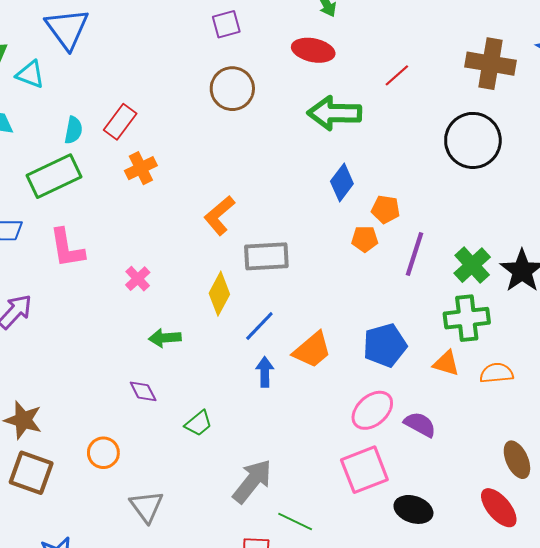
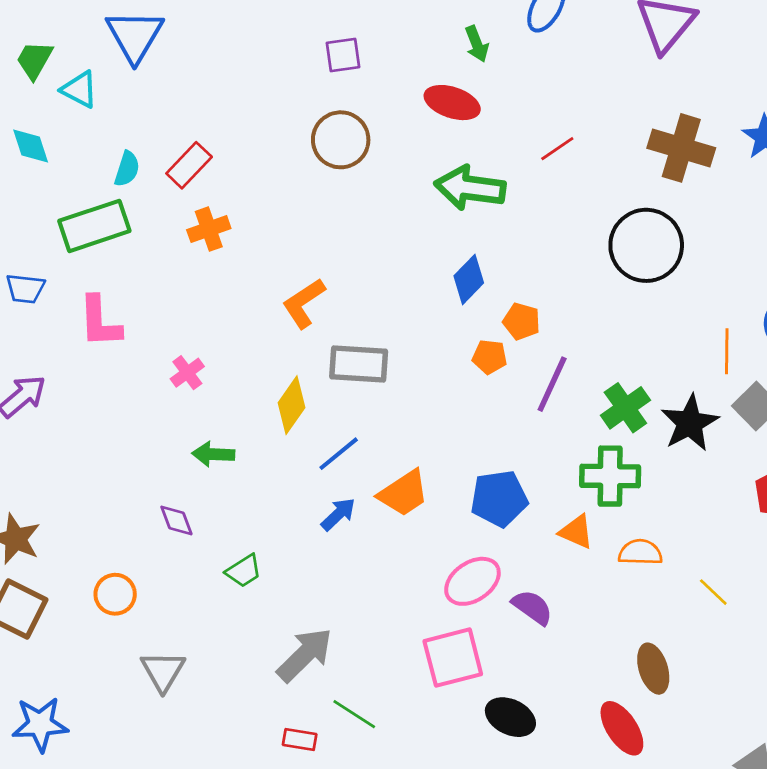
blue arrow: (265, 372) -> (338, 514), turned 40

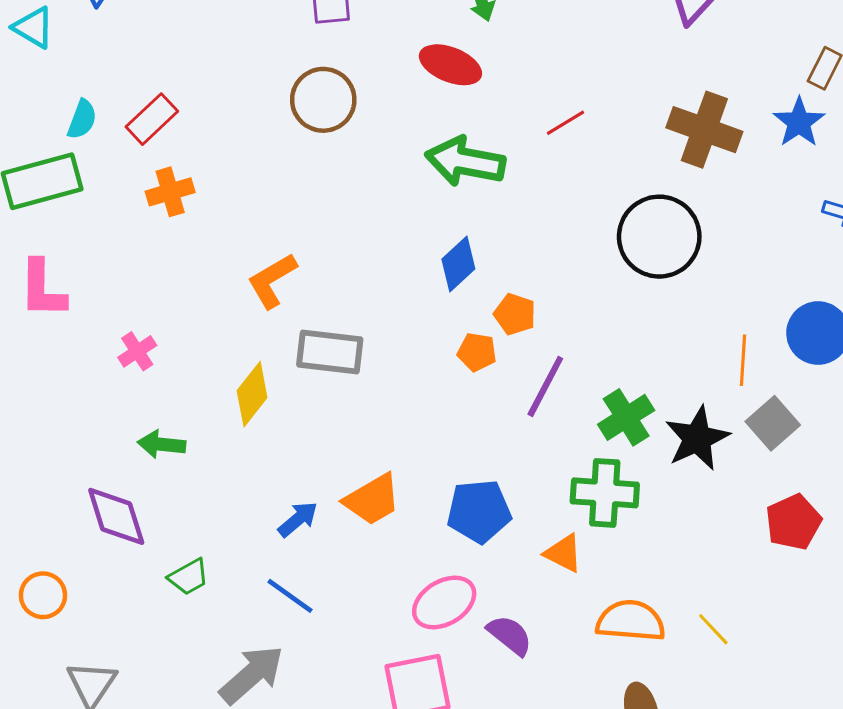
blue line: (339, 454) -> (290, 596), moved, turned 72
purple diamond: (176, 521) -> (116, 516), size x1.6
orange semicircle: (640, 552) -> (631, 621), moved, size x1.4

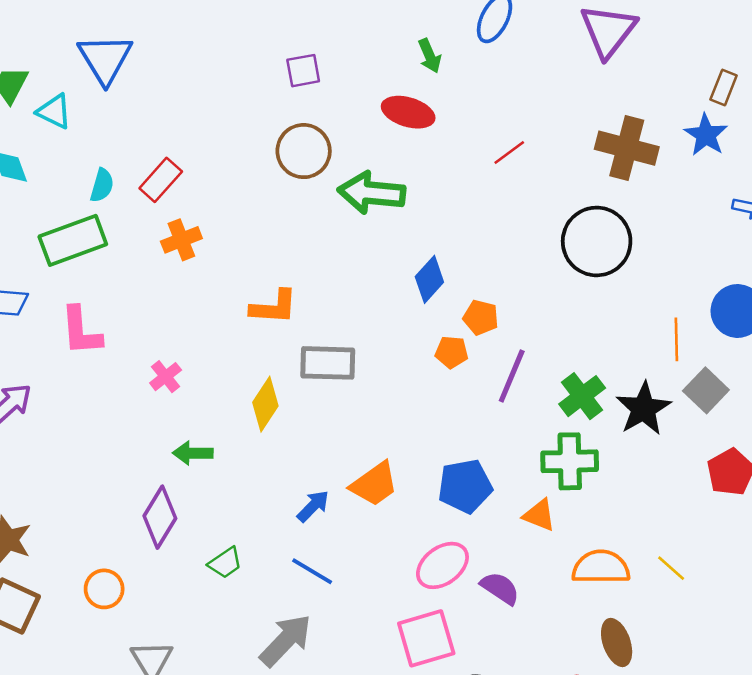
green arrow: (465, 162) -> (372, 193), moved
orange L-shape: (272, 281) -> (274, 307), turned -141
purple diamond: (116, 516) -> (160, 517), turned 54

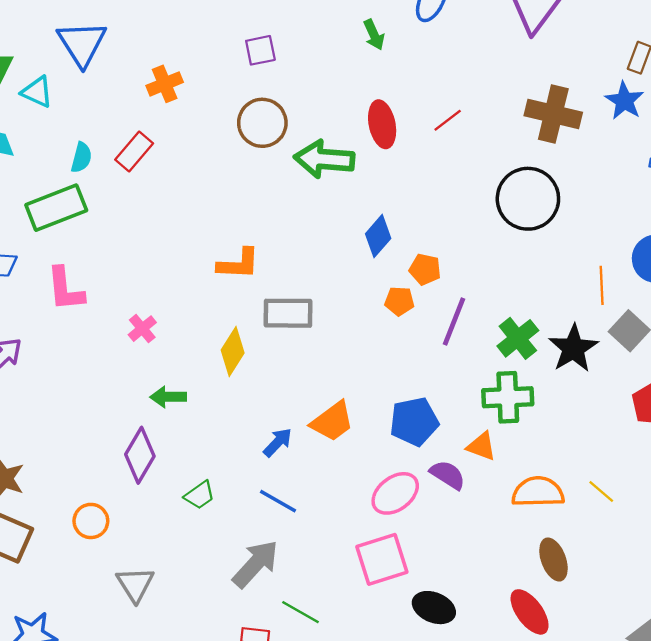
red ellipse: (408, 112) -> (382, 124), moved, turned 63
orange cross: (181, 240) -> (165, 84), moved
purple semicircle: (500, 588) -> (448, 475), moved

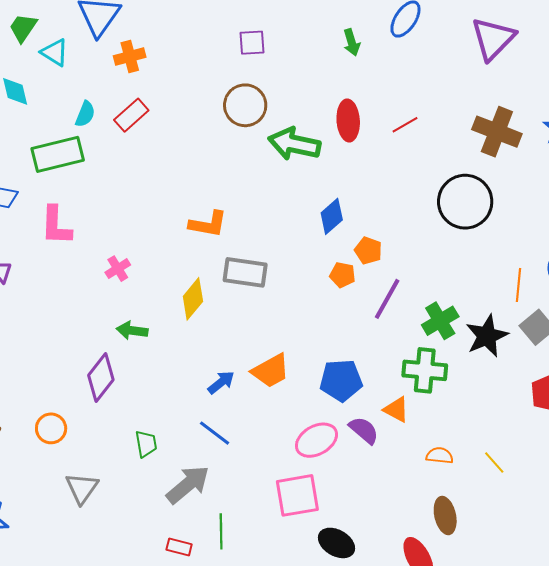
orange cross: (165, 84) -> (130, 57), moved
orange semicircle: (538, 492) -> (440, 456), size x0.6
green trapezoid: (200, 495) -> (146, 444), moved, turned -72
green line: (300, 612) -> (221, 531), turned 52

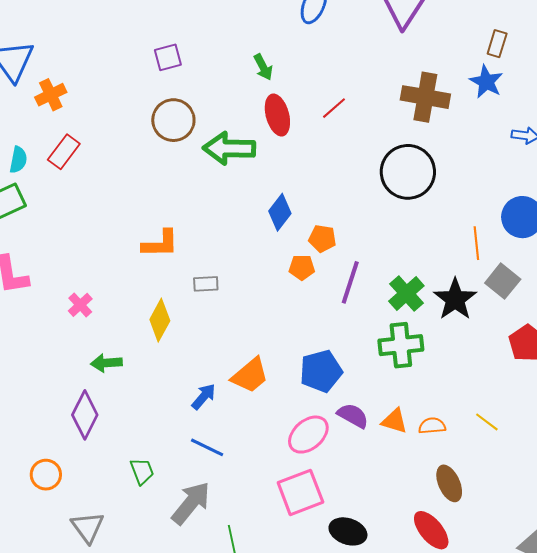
green arrow: (352, 42) -> (263, 67), moved
gray rectangle: (245, 272) -> (206, 284), size x0.6
orange triangle: (396, 410) -> (395, 421), moved

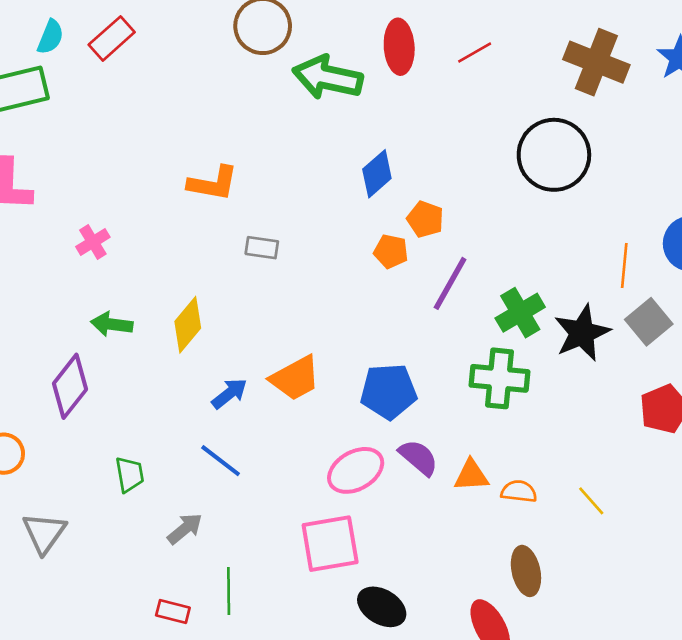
yellow diamond: (160, 320) -> (188, 325), moved
orange triangle: (395, 421) -> (471, 475), turned -32
gray arrow: (191, 503) -> (185, 529), size x0.6

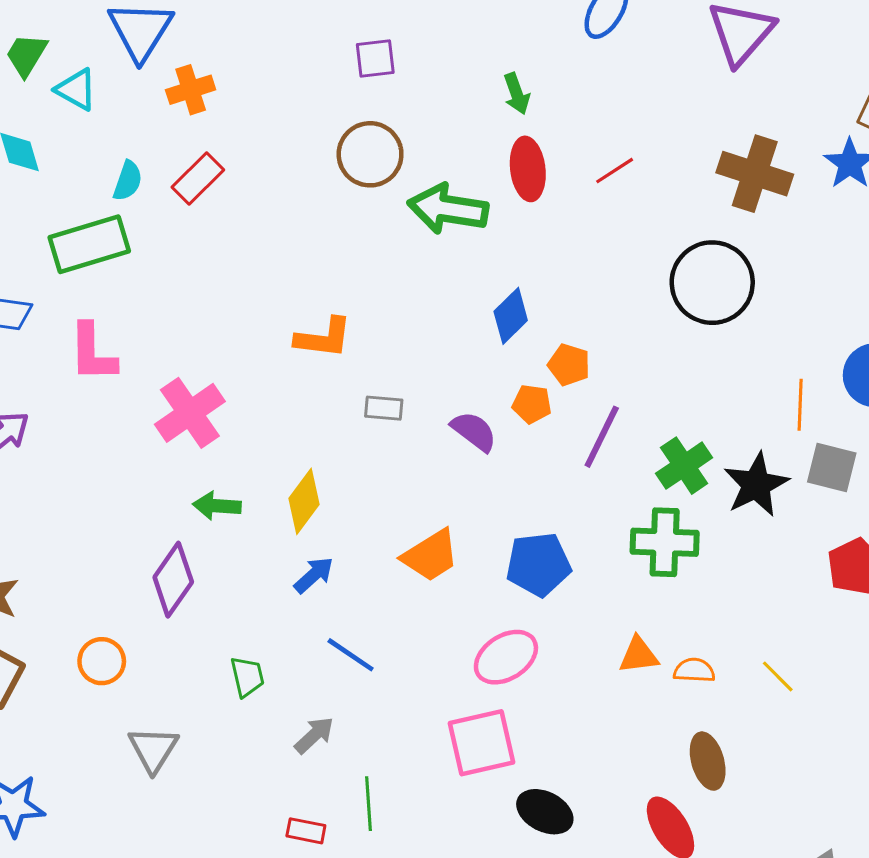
pink cross: (93, 242) -> (190, 413), size x1.8
gray square: (649, 322) -> (832, 467), turned -33
blue arrow: (229, 393) -> (314, 575), moved
purple semicircle: (419, 457) -> (474, 431), moved

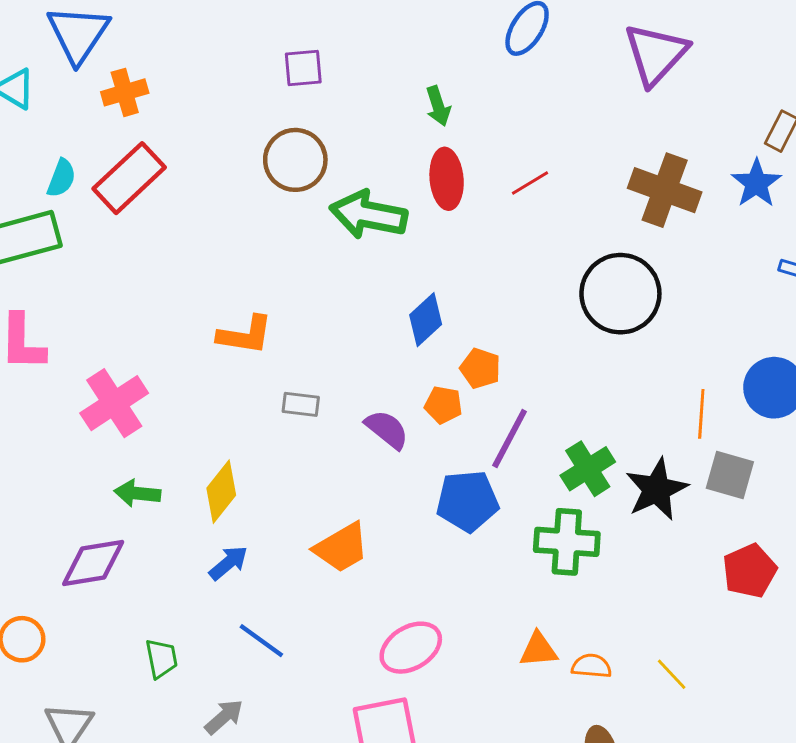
red rectangle: (198, 179) -> (129, 178), size x1.4
blue pentagon: (538, 564) -> (467, 501), moved
purple diamond: (173, 580) -> (93, 563), turned 44

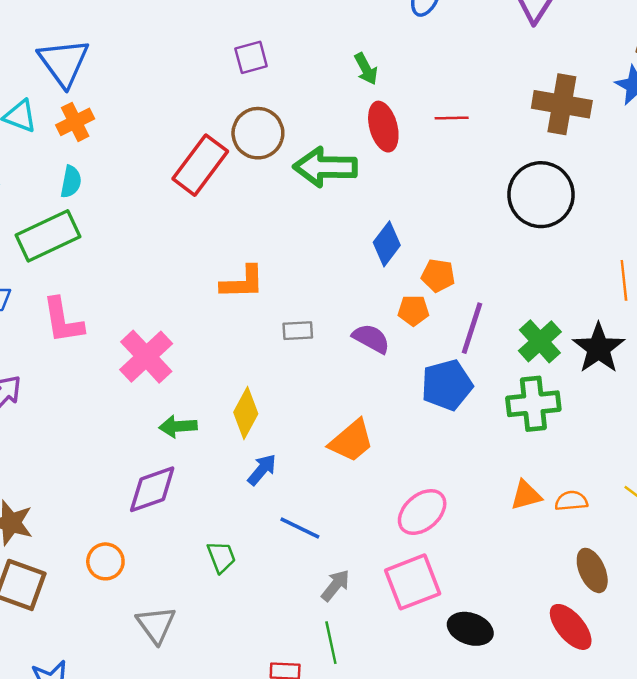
orange cross: (125, 92) -> (75, 122), moved
red rectangle: (129, 178) -> (200, 165), moved
red line: (530, 183) -> (452, 118), turned 40
gray arrow: (224, 717) -> (335, 585), moved

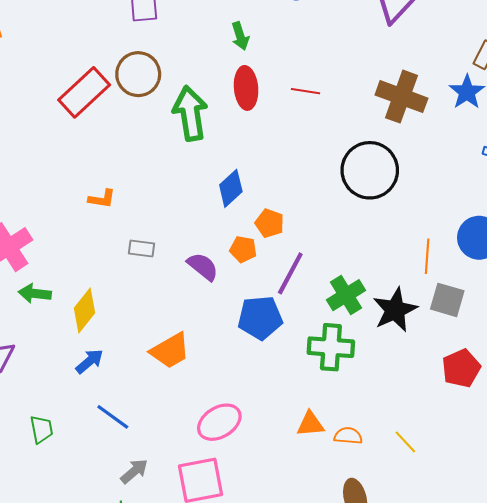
green arrow: (325, 167) -> (190, 113), turned 70
orange L-shape: (242, 282) -> (102, 199), size x0.7
green arrow: (178, 426) -> (35, 293), moved

